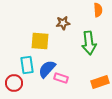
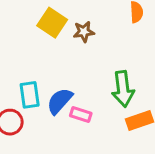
yellow square: (40, 41) -> (52, 23), moved, turned 30
green arrow: (89, 43) -> (123, 89), moved

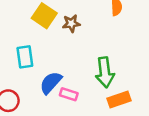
cyan rectangle: (30, 95) -> (25, 57), moved

